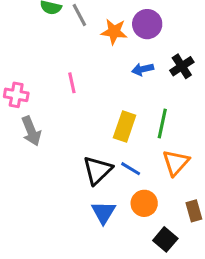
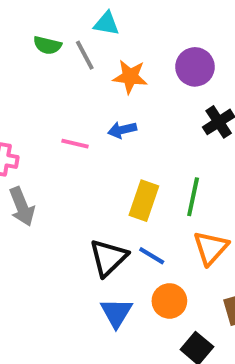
purple circle: (147, 24) -> (195, 67), moved
blue arrow: (143, 69) -> (122, 130), moved
pink line: (72, 83) -> (75, 144), turned -65

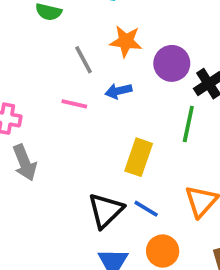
gray line: (85, 55) -> (84, 60), moved
purple circle: (195, 67) -> (172, 63), moved
green line: (193, 197) -> (188, 124), moved

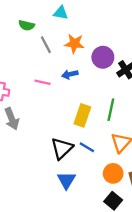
gray line: (84, 60) -> (46, 45), moved
green line: (188, 124) -> (111, 110), moved
orange circle: (163, 251) -> (113, 173), moved

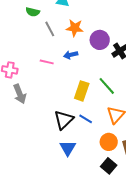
green line: (111, 110) -> (107, 86), turned -54

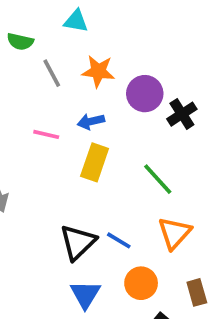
yellow rectangle: (82, 91) -> (95, 162), moved
orange circle: (109, 142) -> (141, 283), moved

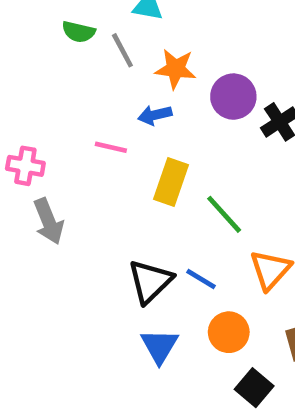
gray line: (52, 73) -> (122, 50), moved
blue arrow: (91, 121) -> (155, 115), moved
green line: (158, 179) -> (224, 214), moved

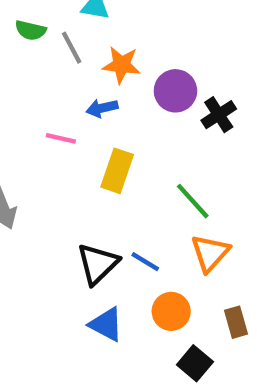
green line: (224, 214) -> (193, 201), moved
blue triangle: (159, 346) -> (106, 324), turned -33

